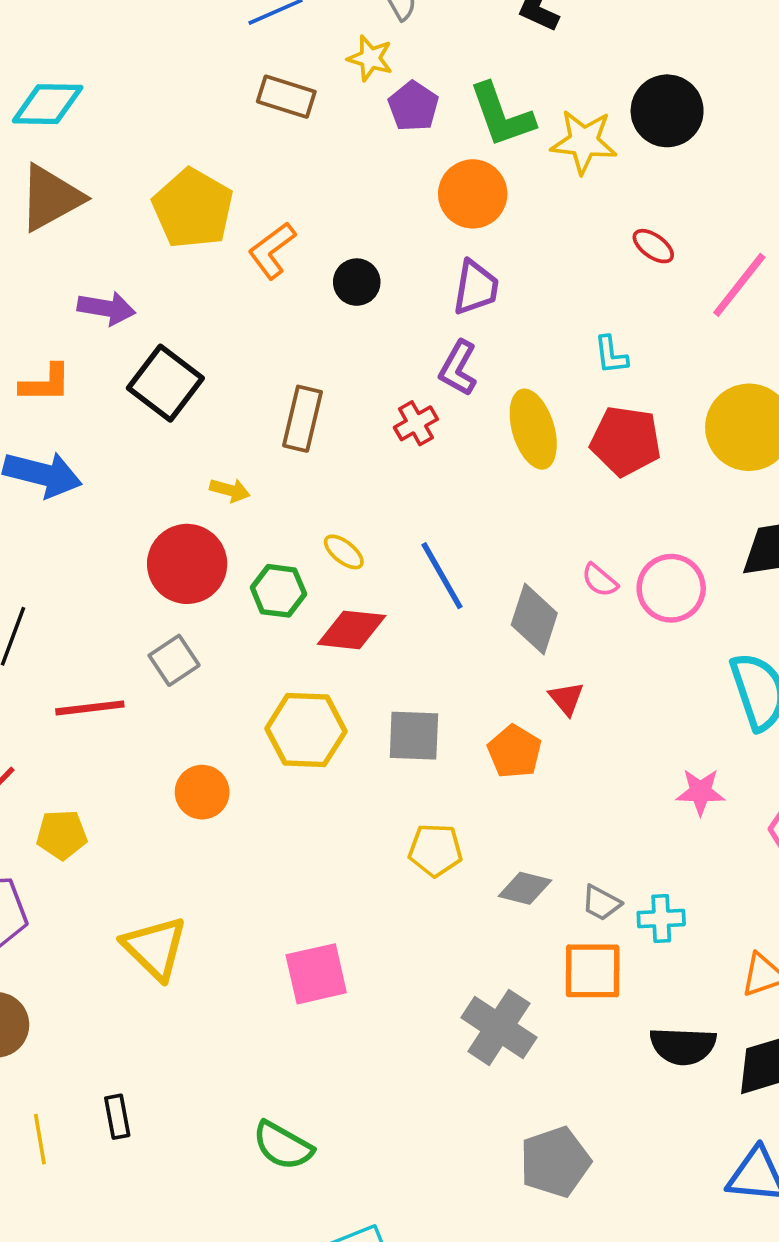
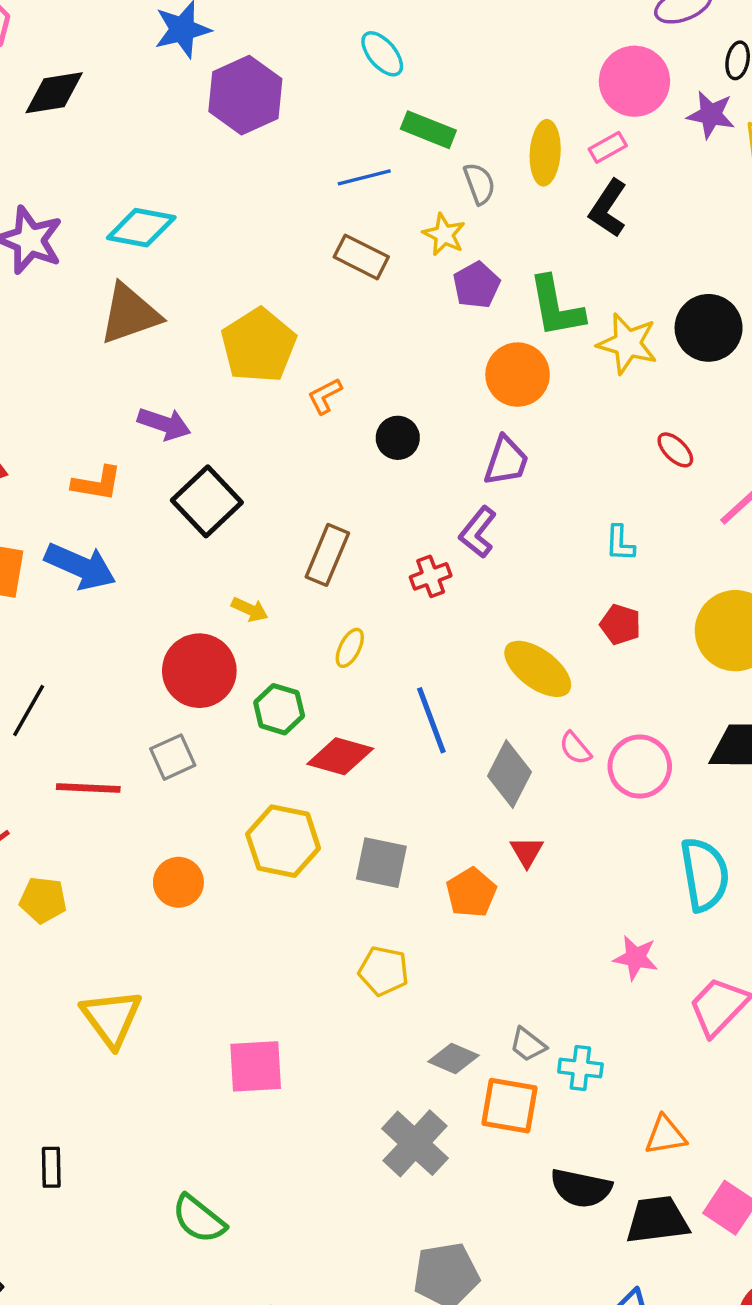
orange L-shape: (272, 250) -> (325, 396), size x0.7
yellow ellipse: (533, 429) -> (538, 669), moved, turned -46
red pentagon: (626, 441) -> (620, 624), size x0.6
yellow ellipse: (344, 552) -> (350, 648), moved, turned 69
gray diamond: (525, 888) -> (453, 1059), moved

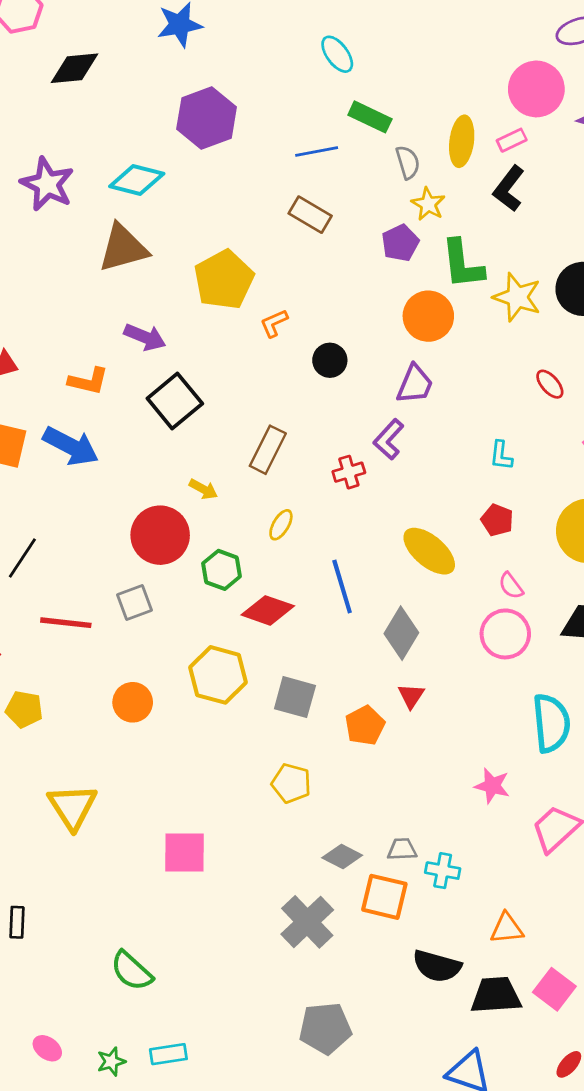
purple hexagon: (245, 95) -> (207, 118), moved
yellow star: (444, 235) -> (428, 204), moved
pink semicircle: (575, 748) -> (511, 586), moved
gray trapezoid: (528, 1045) -> (402, 849), turned 136

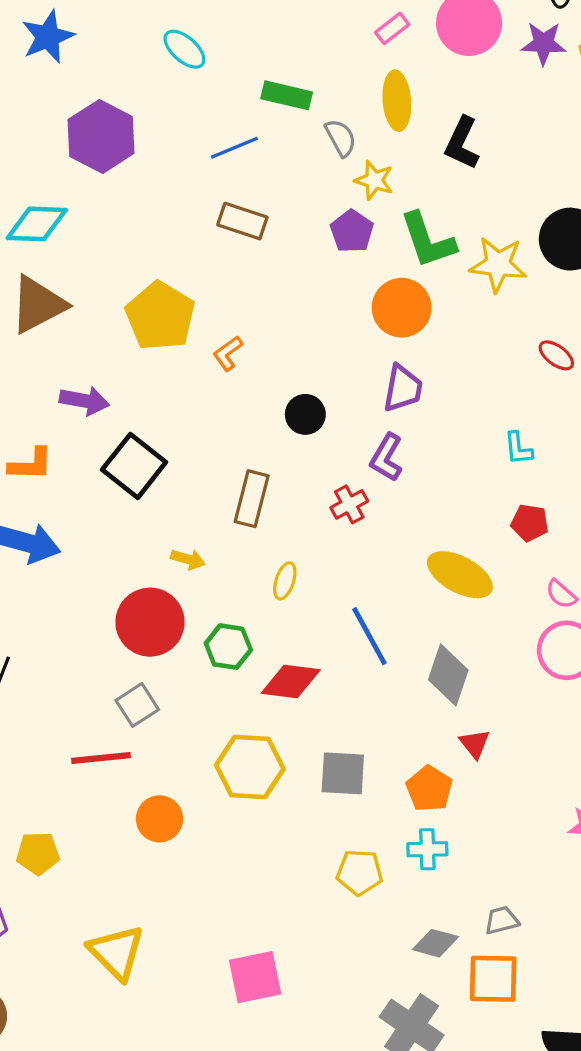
cyan ellipse: (337, 54) -> (184, 49), moved
pink rectangle: (512, 140) -> (392, 28), moved
black circle: (330, 360) -> (305, 414), moved
red line: (66, 623) -> (101, 758), moved
cyan cross: (443, 871) -> (427, 849), moved

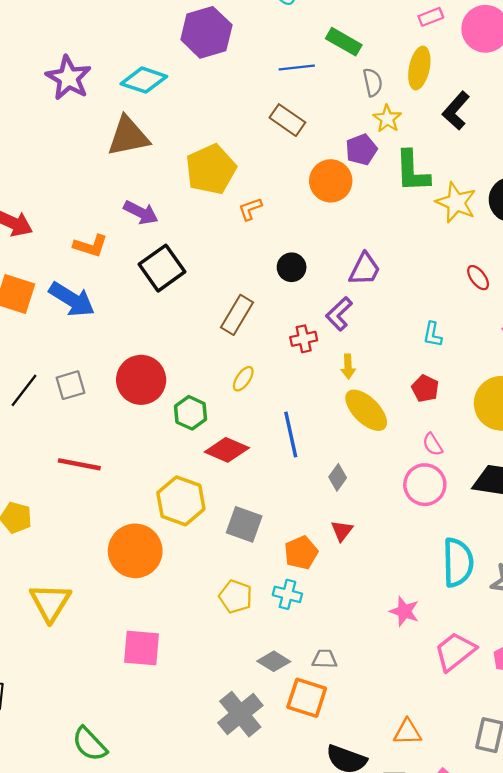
orange circle: (402, 308) -> (331, 181), moved
yellow arrow: (188, 559) -> (348, 367), moved, turned 55
gray diamond: (448, 675) -> (338, 477), size x0.6
gray square: (137, 705) -> (71, 385), moved
orange circle: (159, 819) -> (135, 551), moved, size x1.6

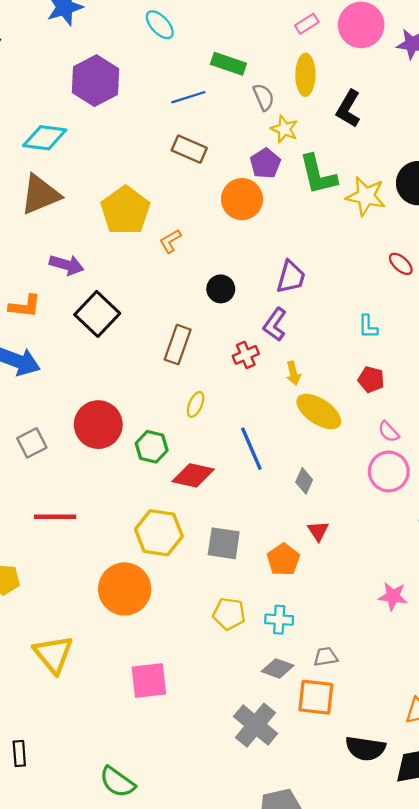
cyan cross: (287, 594) -> (279, 620), moved

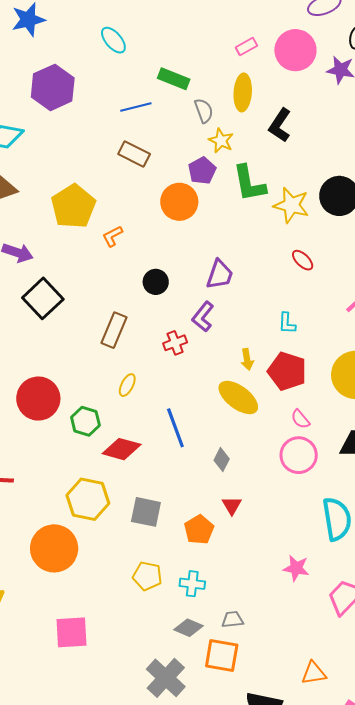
red ellipse: (401, 264) -> (303, 260), moved
yellow arrow: (293, 373) -> (247, 359), moved
red pentagon: (371, 380) -> (287, 371), size x1.6

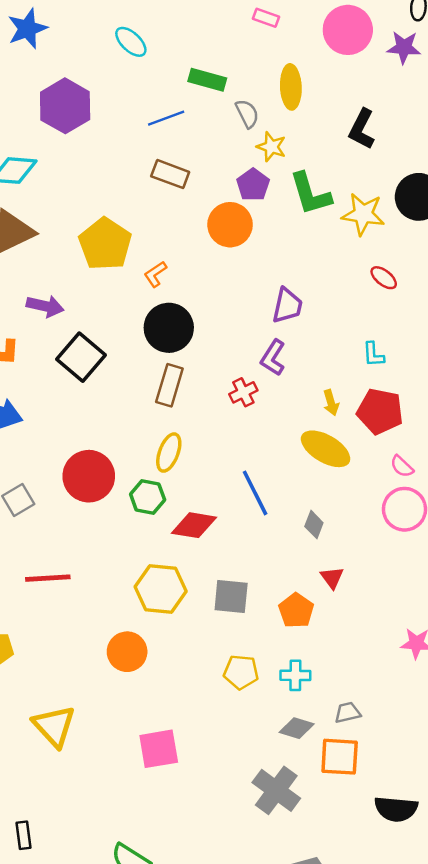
pink rectangle: (246, 46) -> (266, 18), moved, turned 55
black L-shape: (280, 125) -> (362, 129), moved
black circle: (156, 282) -> (169, 328), moved, size x1.6
yellow ellipse: (127, 385) -> (169, 453), moved, size x1.4
orange circle: (54, 548) -> (127, 652), size x0.7

